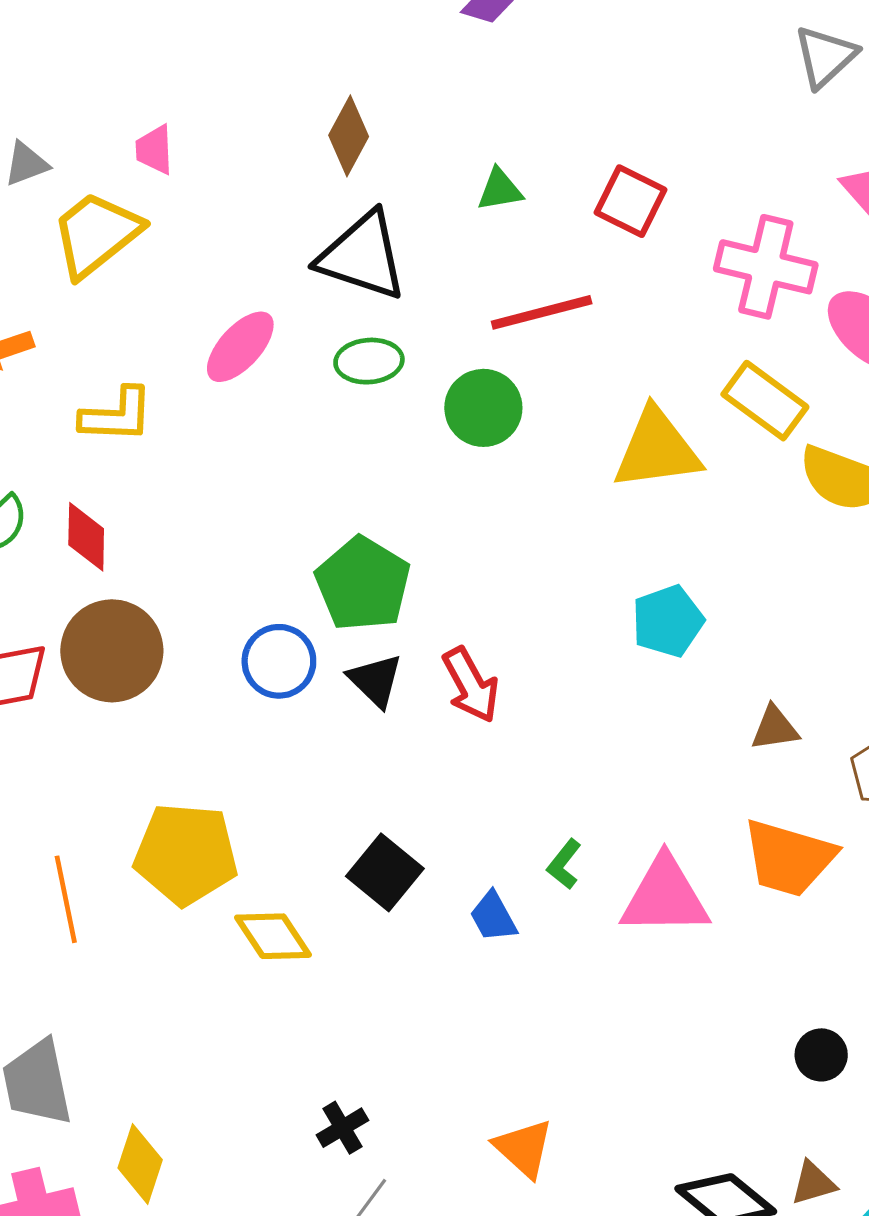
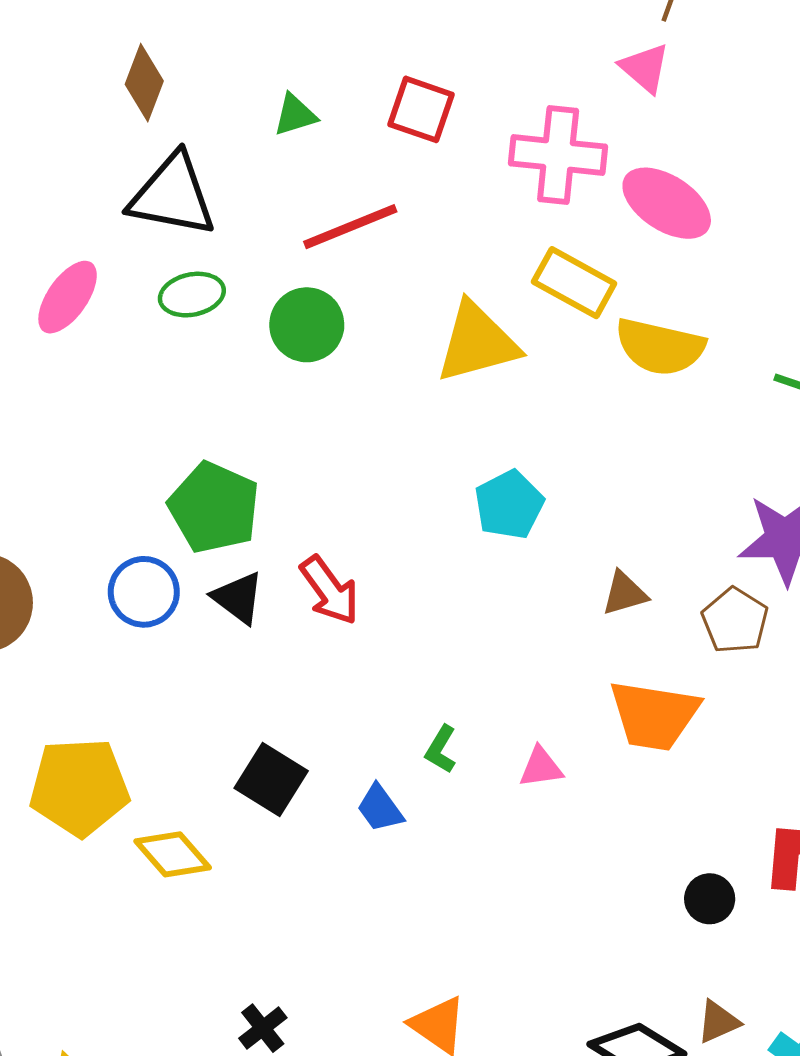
pink triangle: (665, 896) -> (541, 767), size x0.5

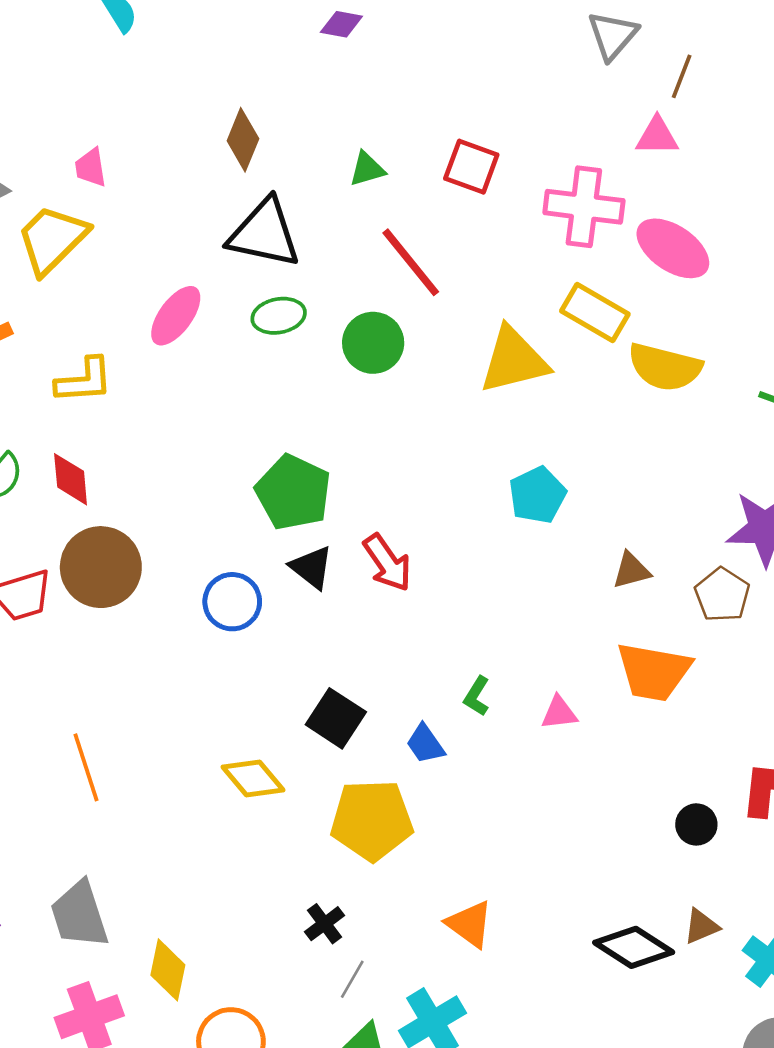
pink triangle: (645, 68) -> (657, 136), turned -42
red line: (350, 227) -> (411, 262), turned 72
blue circle: (144, 592) -> (232, 602), moved
yellow pentagon: (79, 787) -> (372, 820), moved

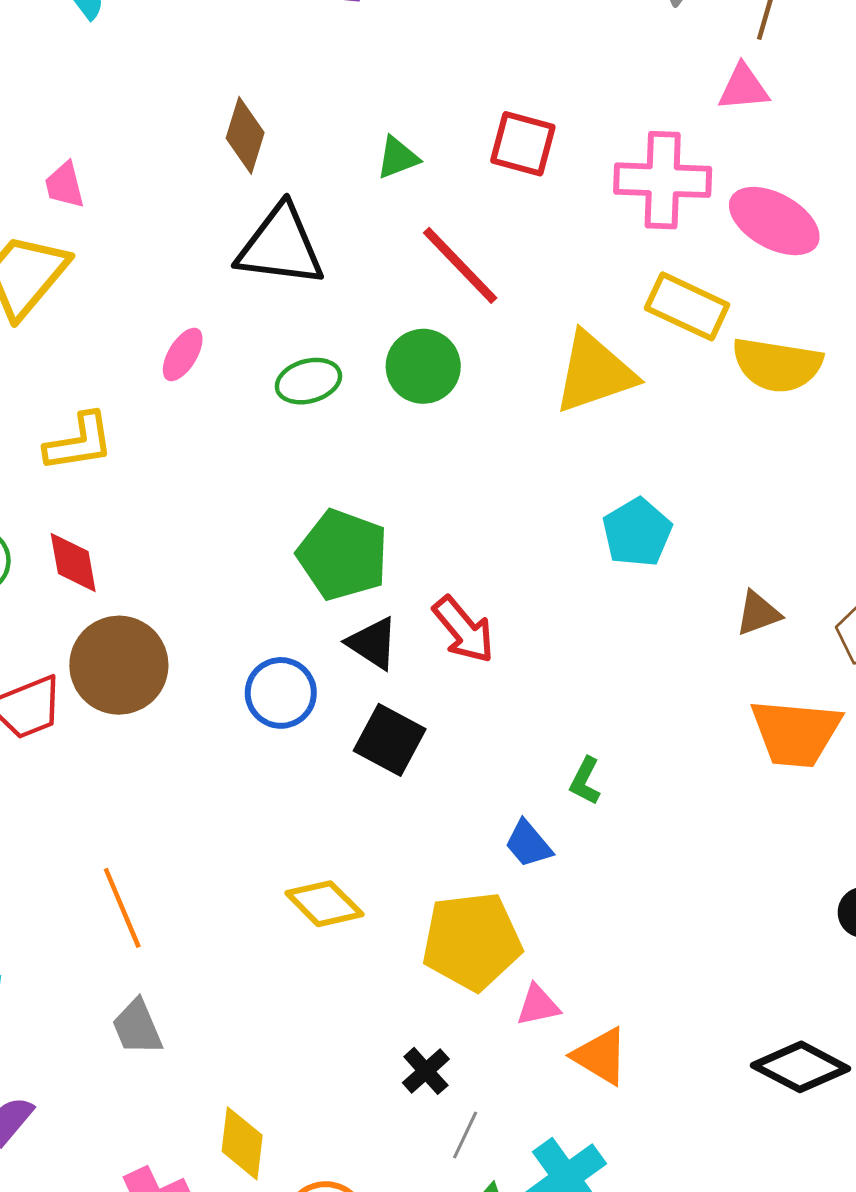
pink ellipse: (176, 316) -> (183, 354), size x0.7
green ellipse: (279, 316) -> (308, 381), moved
pink triangle: (559, 713) -> (538, 1005), moved
black square: (336, 718) -> (390, 740), moved
gray trapezoid: (79, 915) -> (137, 1027), moved, size x0.7

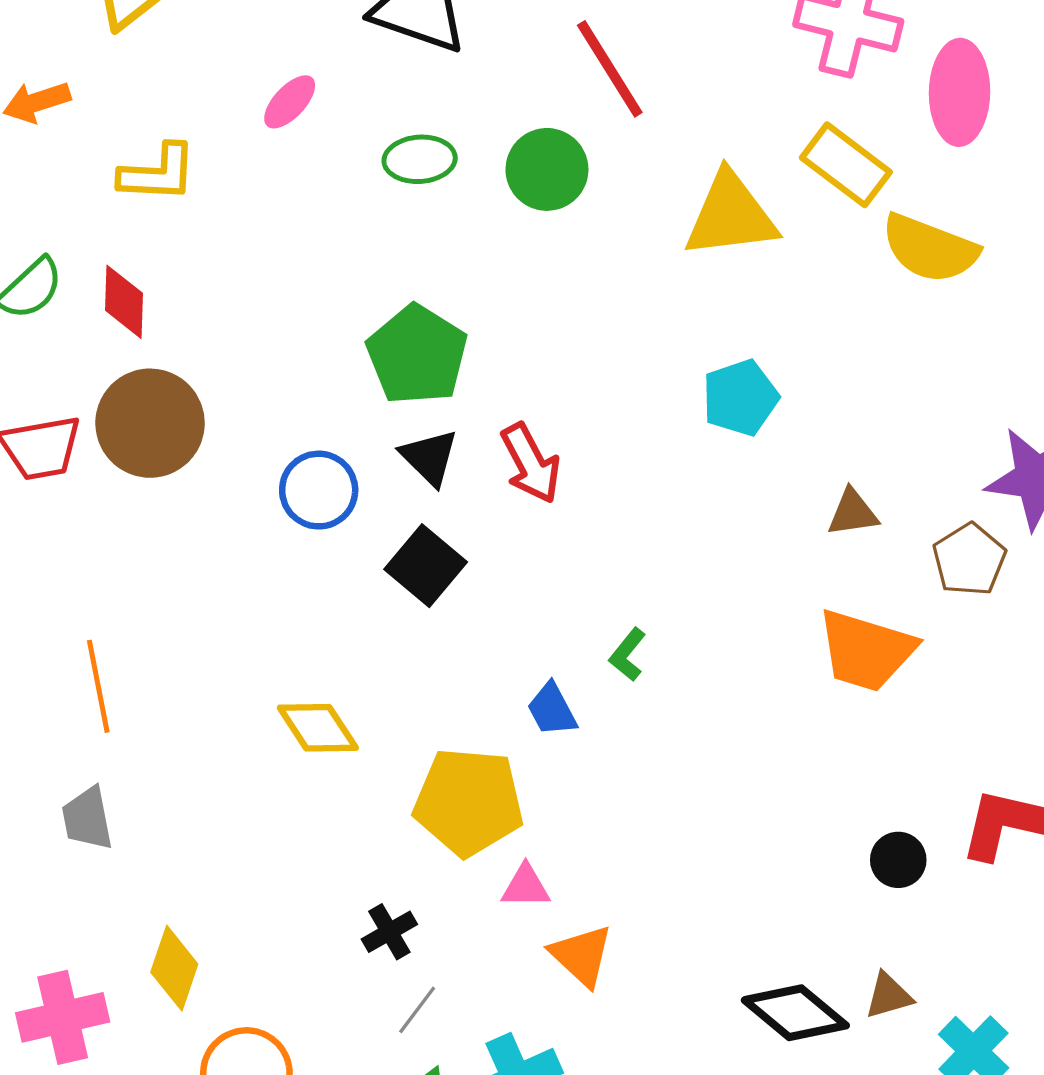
pink ellipse: (774, 221) -> (960, 92), turned 50

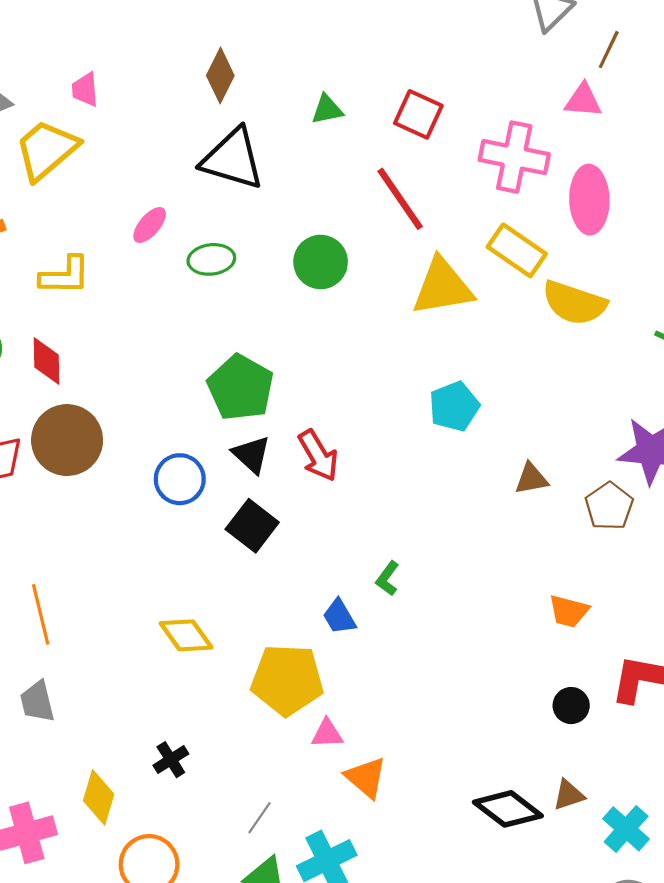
red line: (610, 69) -> (400, 199), moved
green ellipse: (420, 159) -> (211, 259), moved
orange trapezoid: (866, 650) -> (569, 611), moved, size x0.6
black cross: (389, 932) -> (171, 760), moved

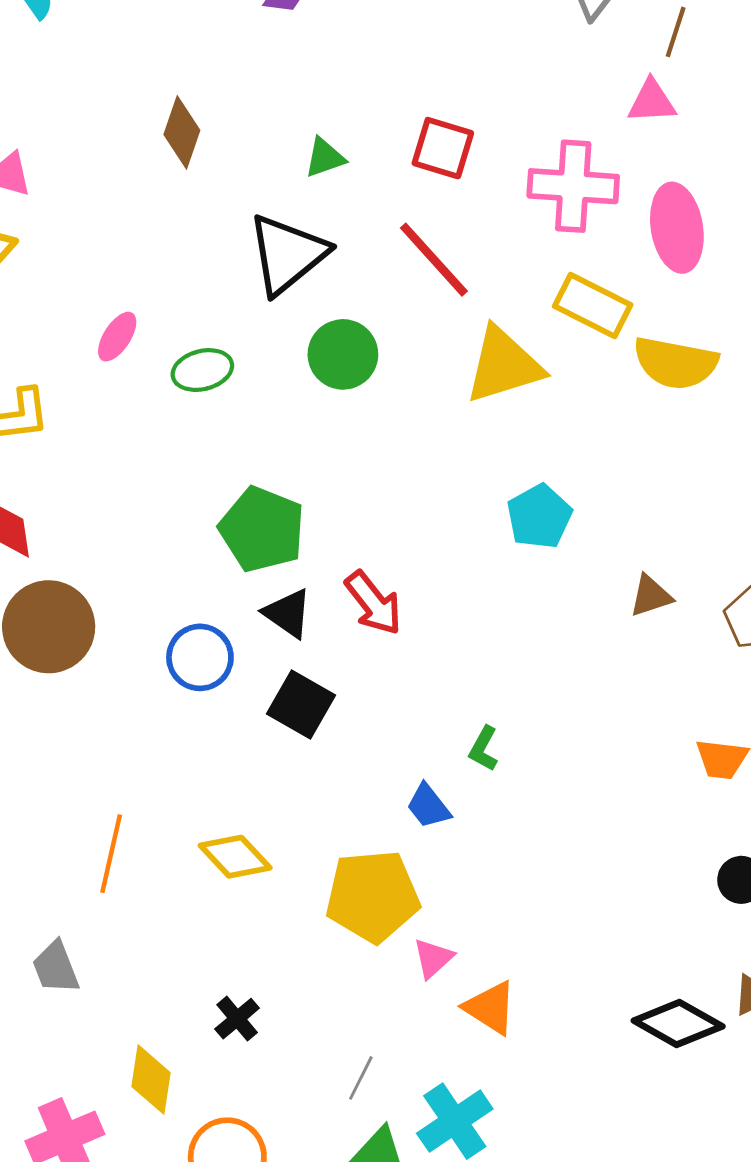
black triangle: (233, 159) -> (287, 254), moved, turned -48
orange line: (41, 614) -> (111, 854), moved, turned 34
pink triangle: (327, 734) -> (433, 958), turned -32

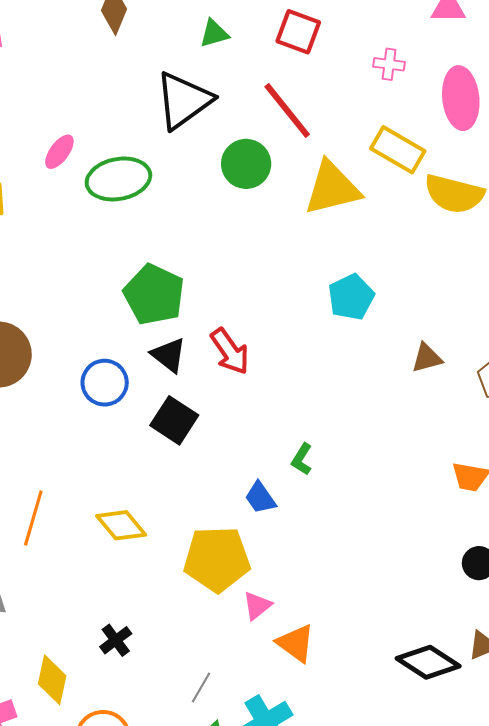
pink cross: (573, 186) -> (389, 64), size x0.5
green circle: (343, 354) -> (246, 164), moved
green ellipse: (202, 370) -> (118, 179), size x1.5

